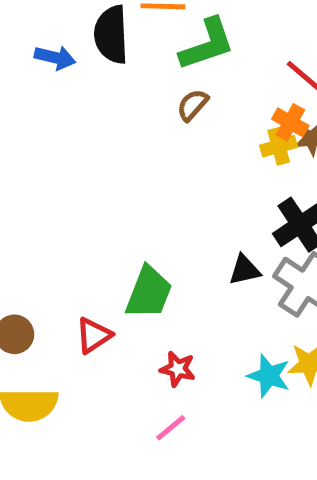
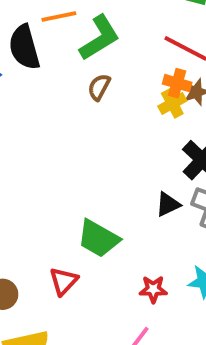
green trapezoid: (149, 292) -> (98, 239), turned 111
red star: (178, 369) -> (153, 289), moved

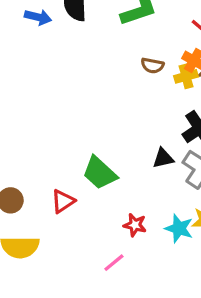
brown semicircle: (99, 87) -> (152, 65), moved, turned -120

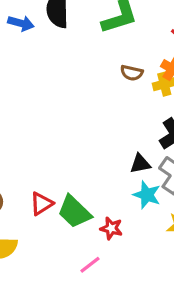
green trapezoid: (100, 173) -> (74, 212), moved
cyan star: (179, 228) -> (147, 195), moved

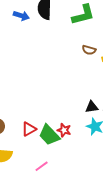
red star: (111, 228) -> (64, 130), moved
pink line: (90, 265) -> (42, 166), moved

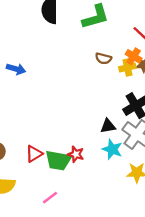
blue arrow: (21, 16) -> (16, 69), moved
green trapezoid: (49, 135) -> (58, 160), turned -35

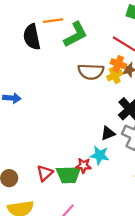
brown semicircle: (103, 58) -> (91, 72), size x1.6
cyan star: (112, 149) -> (100, 155), moved

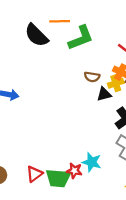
black semicircle: (32, 37) -> (36, 35), turned -40
brown semicircle: (91, 72) -> (92, 77), size x0.6
black triangle: (108, 133) -> (104, 94), moved

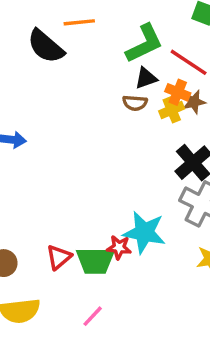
green L-shape: (81, 38) -> (144, 44), moved
black triangle: (104, 94) -> (146, 78), moved
cyan star: (92, 162) -> (144, 232), size x1.4

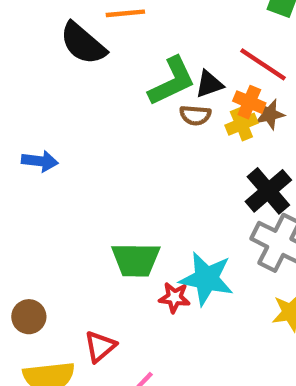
green L-shape: (144, 44) -> (172, 81), moved
red triangle: (59, 257) -> (100, 346), moved
green trapezoid: (95, 261) -> (136, 260), moved

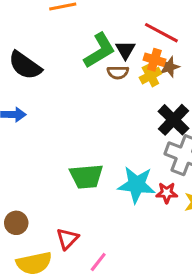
black semicircle: (83, 43) -> (25, 65), moved
black triangle: (209, 84) -> (125, 50), turned -35
red star: (174, 297) -> (167, 193), moved

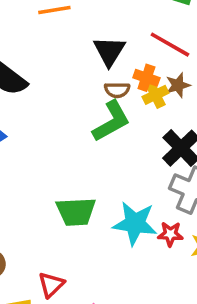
green L-shape: (100, 50) -> (111, 121), moved
black triangle: (125, 50) -> (109, 51), moved, size x1.4
orange cross: (154, 60) -> (146, 78), moved

